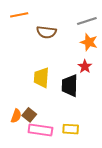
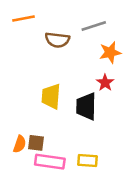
gray line: (87, 21) -> (94, 26), moved
orange star: (89, 42) -> (110, 52), turned -30
brown square: (29, 115) -> (36, 143), turned -32

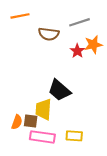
red star: (105, 83) -> (77, 51), moved
yellow trapezoid: (51, 96) -> (43, 109), moved
black trapezoid: (86, 106) -> (59, 90), moved, turned -50

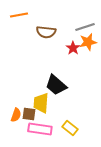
gray line: (79, 22) -> (85, 27), moved
yellow rectangle: (74, 136) -> (70, 128), turned 35

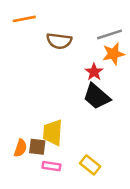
red star: (73, 48) -> (94, 72), moved
black trapezoid: (56, 85) -> (97, 96), moved
pink rectangle: (40, 129) -> (51, 166), size x0.6

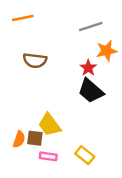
gray line: (110, 34) -> (91, 26), moved
brown semicircle: (59, 41) -> (35, 60), moved
yellow trapezoid: (53, 133) -> (49, 125), turned -40

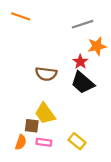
orange line: (23, 18) -> (21, 16), turned 30
brown semicircle: (35, 60) -> (46, 74), moved
orange semicircle: (19, 139) -> (21, 142), moved

